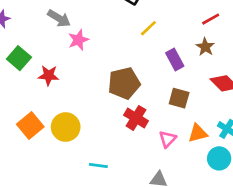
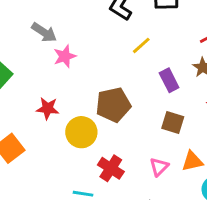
red star: (49, 75) -> (48, 108), moved
red cross: (136, 118) -> (111, 168), moved
yellow circle: (66, 127) -> (81, 132), moved

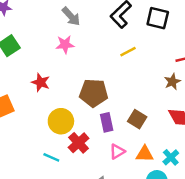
gray arrow: (44, 32) -> (71, 16), moved
purple rectangle: (169, 80) -> (107, 122), moved
yellow circle: (81, 132) -> (61, 121), moved

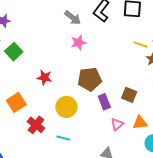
gray arrow: (71, 16) -> (73, 18), moved
pink star: (65, 45) -> (78, 43), moved
yellow line: (128, 52) -> (140, 45), moved, turned 56
red cross: (79, 143) -> (36, 125), moved

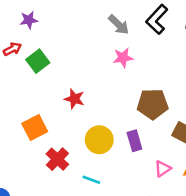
brown pentagon: (90, 79) -> (153, 104), moved
purple rectangle: (104, 102) -> (134, 141), moved

